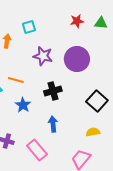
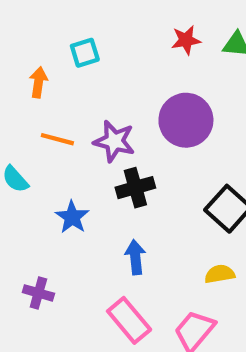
purple star: (43, 56) -> (114, 141), moved
orange line: (16, 80) -> (57, 139), moved
pink rectangle: (37, 150) -> (129, 320), moved

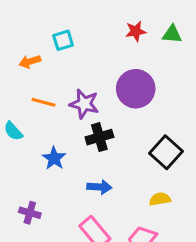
orange arrow: (38, 82) -> (30, 61), turned -115
blue arrow: (135, 257) -> (99, 187), turned 100

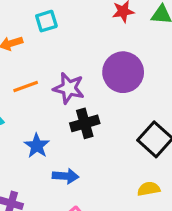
orange line: (43, 102) -> (26, 87), turned -35
blue arrow: (99, 187) -> (66, 176), moved

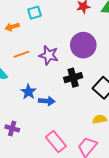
black cross: (85, 123) -> (73, 78), moved
blue arrow: (66, 176) -> (47, 101), moved

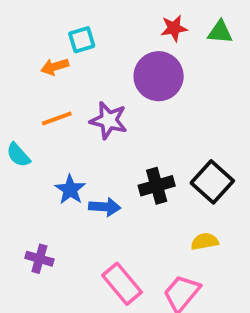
orange arrow: (12, 27) -> (55, 67), moved
purple circle: (83, 45) -> (159, 76), moved
black cross: (73, 78) -> (157, 186), moved

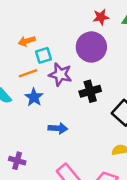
cyan square: (82, 40) -> (43, 55), moved
black cross: (157, 186) -> (90, 91), moved
blue star: (70, 190) -> (34, 97), moved

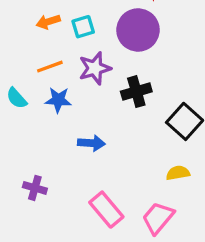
cyan square: (43, 55) -> (83, 27), moved
purple star: (60, 75) -> (95, 68), turned -30
blue star: (34, 97) -> (58, 100), turned -30

